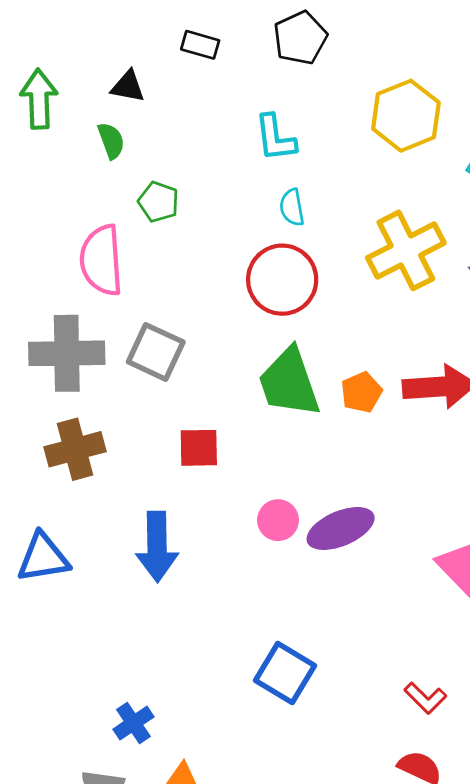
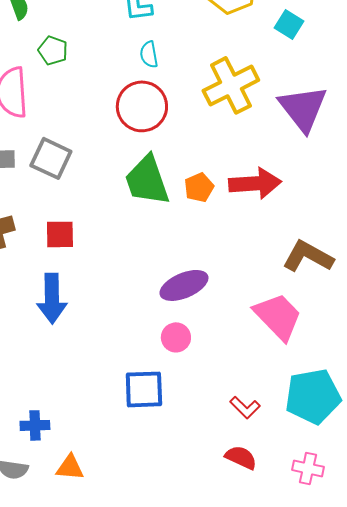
red square: (199, 448) -> (60, 234), moved
pink circle: (278, 520) -> (176, 337), moved
blue square: (285, 673) -> (144, 389), turned -33
blue cross: (133, 723) -> (35, 425), turned 32

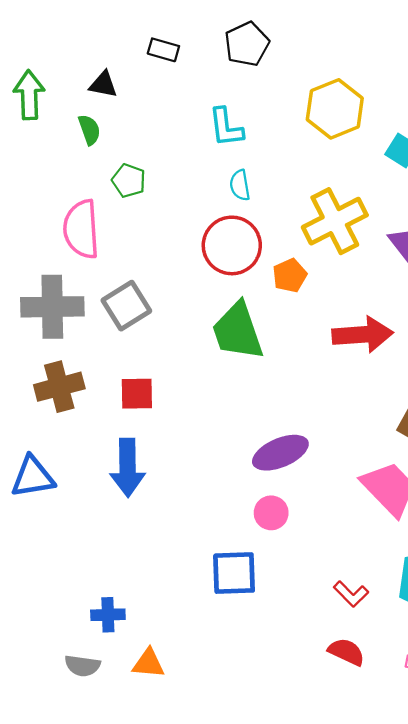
gray square: (51, 158) -> (126, 306), turned 33
orange pentagon: (199, 187) -> (290, 276), moved

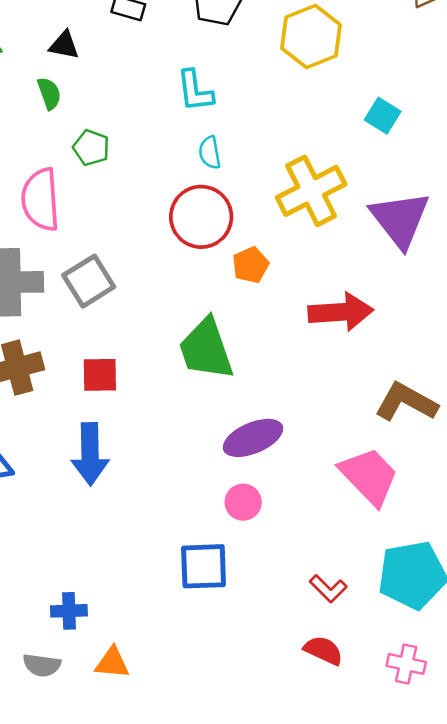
yellow hexagon: (335, 109) -> (311, 37), moved
orange pentagon: (290, 276) -> (251, 265), moved
green trapezoid: (238, 331) -> (206, 349), moved

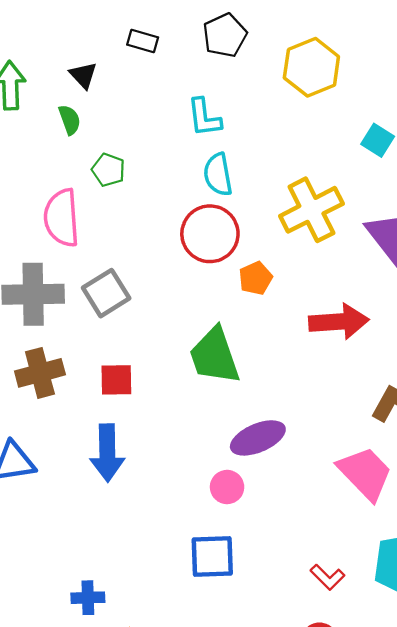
black triangle: (64, 45) -> (83, 75), turned 36
cyan semicircle: (210, 153) -> (218, 174), size x1.4
pink circle: (243, 502) -> (227, 487), moved

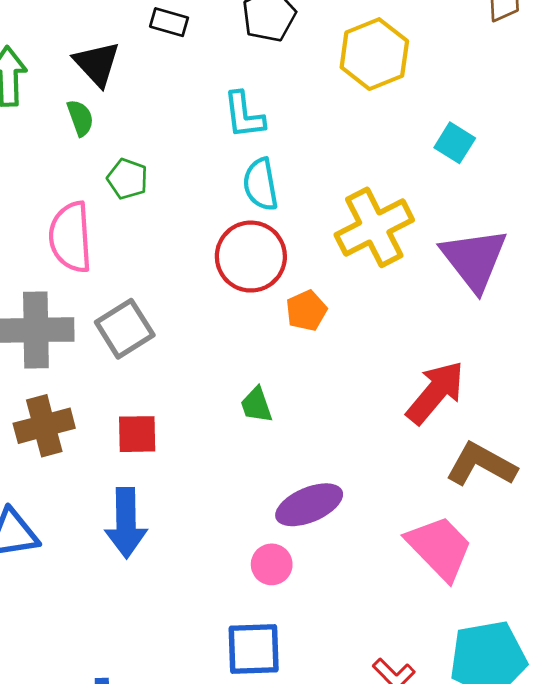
black triangle: (83, 75) -> (97, 64), size x1.4
red arrow: (339, 322) -> (435, 392), moved, turned -46
green trapezoid: (214, 356) -> (256, 405), size x0.5

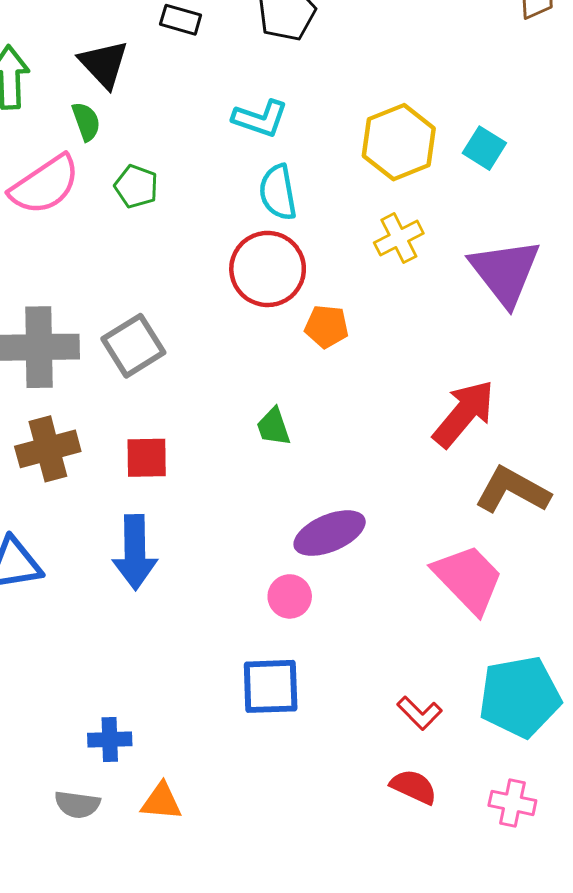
yellow hexagon: (374, 54) -> (399, 142), moved
cyan L-shape: (244, 115) -> (260, 119), turned -64
yellow cross: (374, 227) -> (399, 238), size x0.6
pink semicircle: (71, 237) -> (45, 185), moved, turned -120
orange pentagon: (306, 311) -> (327, 327), turned 30

